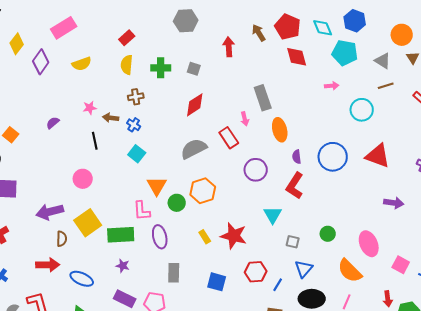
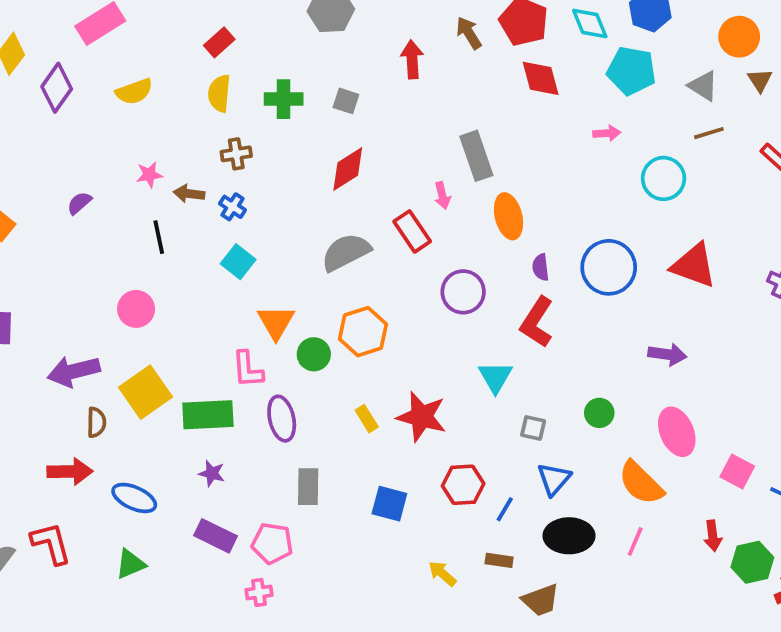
purple arrow: (394, 203) -> (667, 354), moved

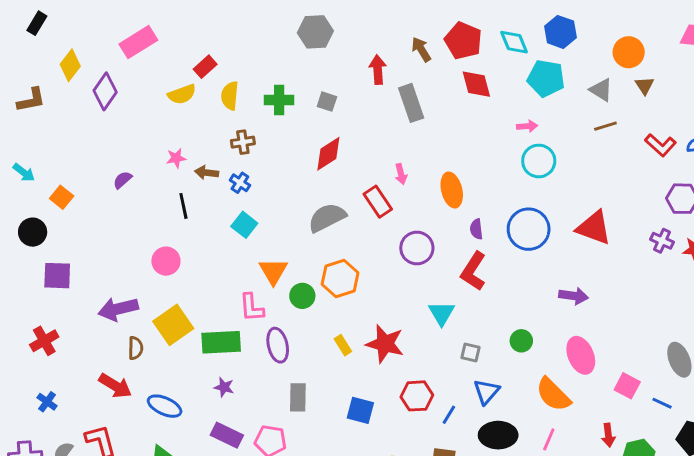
red rectangle: (219, 42) -> (205, 67), moved
yellow semicircle: (134, 92) -> (182, 94), moved
gray rectangle: (476, 156) -> (411, 103), moved
cyan circle: (664, 178) -> (539, 161), moved
red arrow: (70, 471) -> (115, 386), turned 32

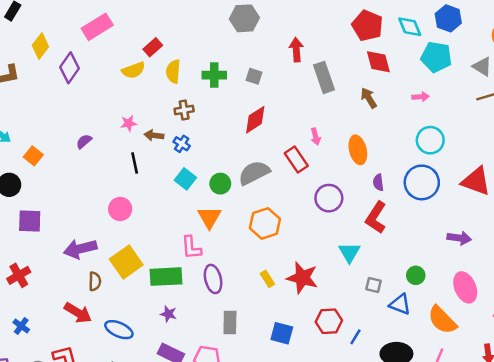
brown arrow: (421, 49) -> (369, 98), moved
cyan circle: (539, 161) -> (430, 140), moved
green circle: (302, 296) -> (220, 184), moved
blue triangle: (487, 392) -> (400, 304), moved, turned -50

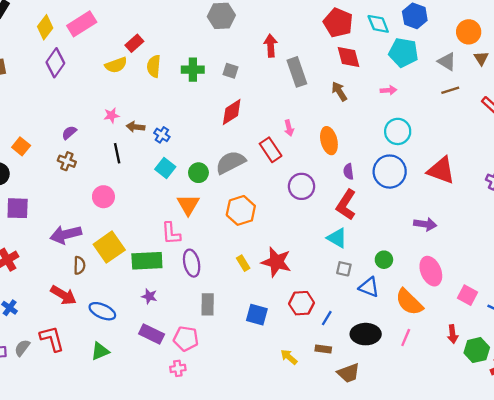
yellow diamond: (40, 46) -> (45, 27), moved
brown cross: (184, 110) -> (67, 161), moved, turned 30
cyan triangle: (349, 252) -> (337, 238), moved, turned -30

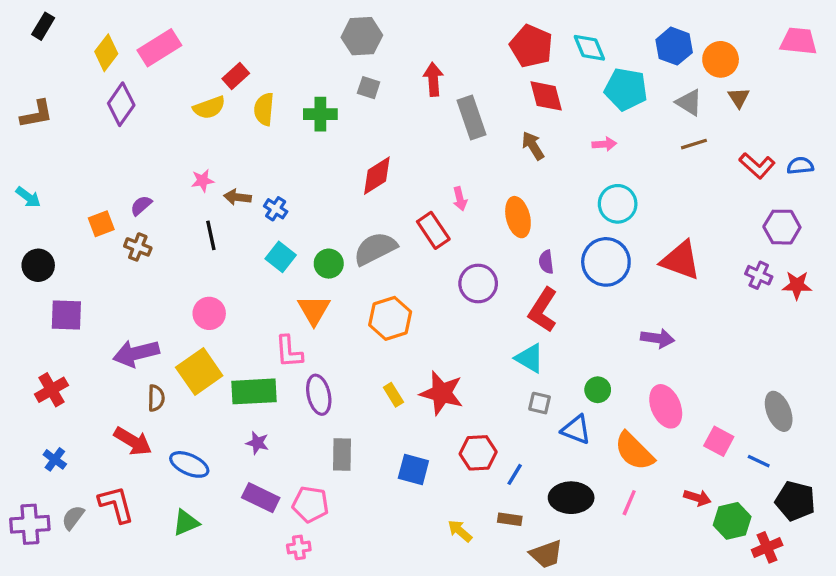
blue hexagon: (415, 16) -> (674, 46), moved
gray square: (231, 71) -> (369, 88), moved
orange square: (21, 146) -> (101, 224), moved, turned 30
pink circle: (103, 197) -> (209, 313), moved
red arrow: (453, 334) -> (697, 498), turned -66

